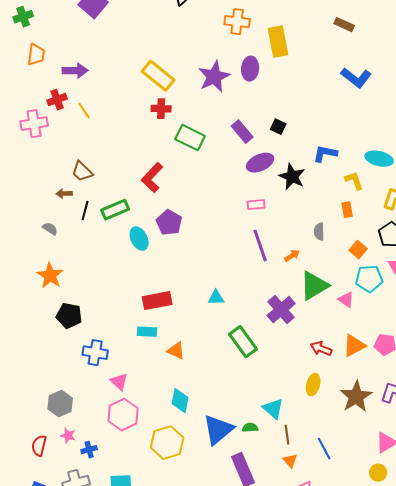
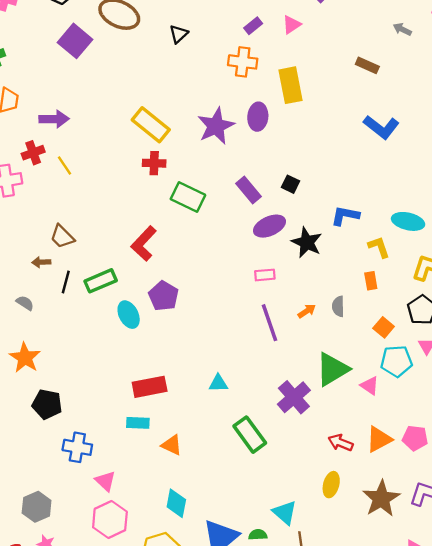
orange arrow: (292, 256) -> (307, 311), moved

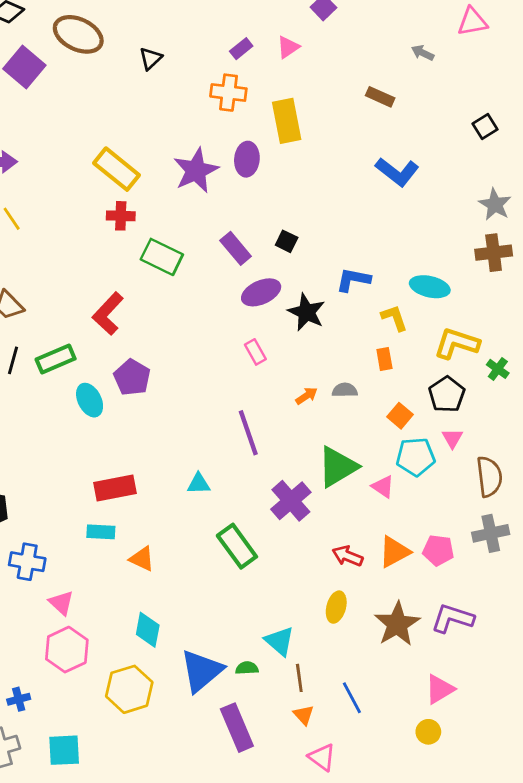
pink rectangle: (265, 275) -> (255, 352), turned 66
gray semicircle: (338, 306) -> (345, 390), turned 90
purple line: (269, 323) -> (248, 433), moved

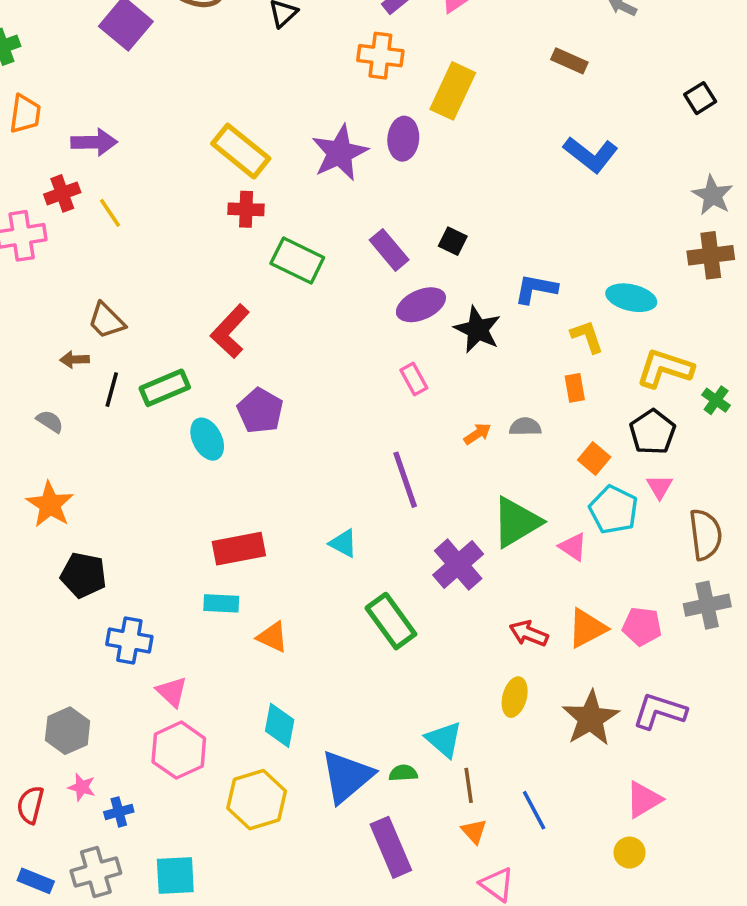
yellow rectangle: (287, 121) -> (453, 91), turned 36
cyan pentagon: (416, 457) -> (614, 510), turned 30
cyan triangle: (199, 484) -> (343, 543), turned 30

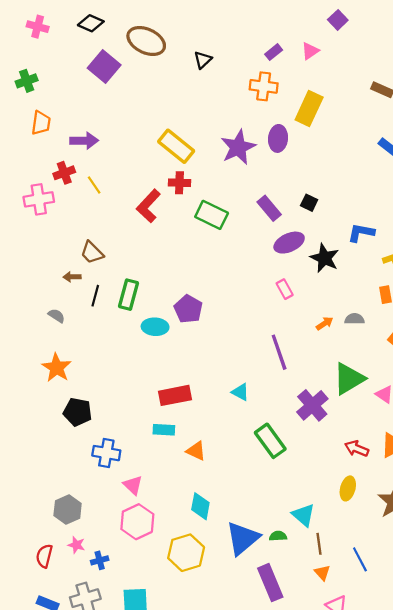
red L-shape: (230, 331) -> (148, 206), moved
green rectangle: (165, 388) -> (128, 295), turned -52
cyan ellipse: (207, 439) -> (155, 327), turned -60

